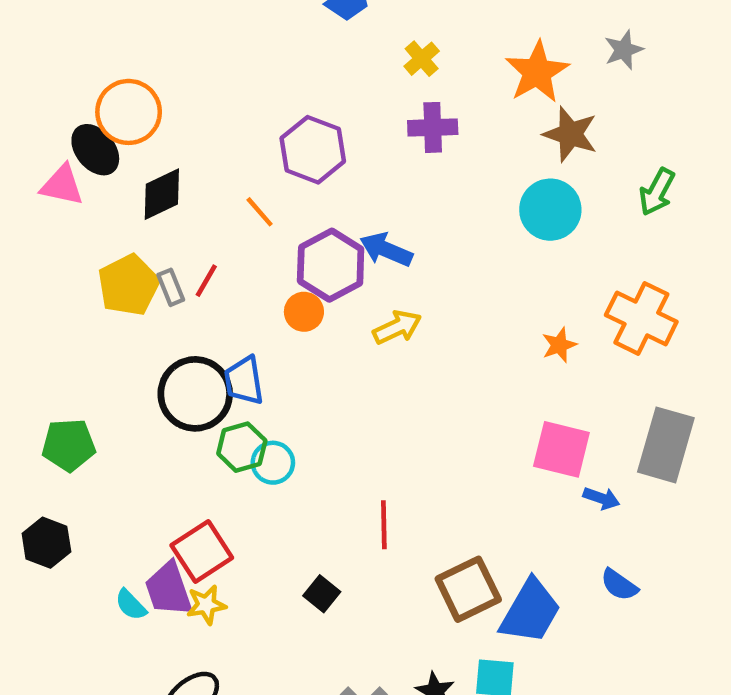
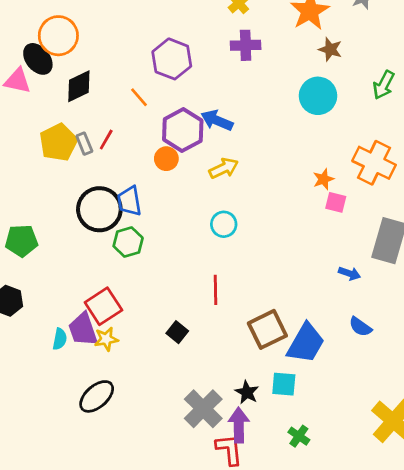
brown star: (570, 134) -> (330, 49), size x0.7
pink square: (561, 449) -> (336, 202), moved, size x0.6
cyan circle: (273, 463) -> (224, 224), moved
cyan semicircle: (131, 605) -> (60, 339), turned -125

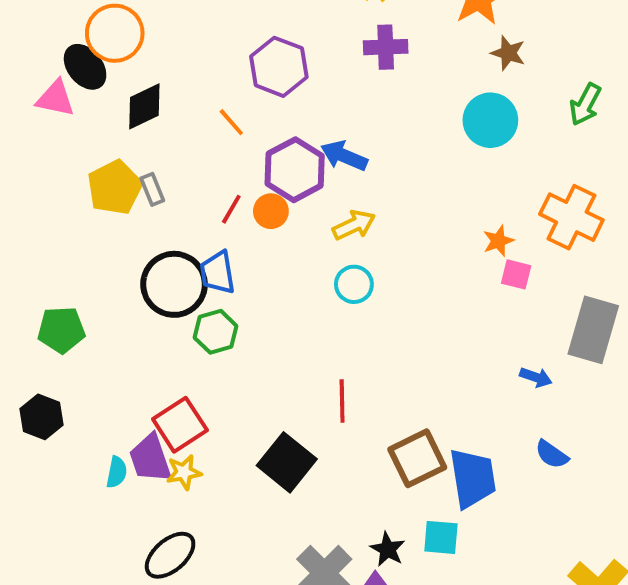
red line: (106, 140) -> (231, 209), moved
cyan circle: (224, 224) -> (354, 284), moved
black square: (177, 332) -> (287, 462), size x1.8
blue trapezoid: (306, 343) -> (473, 478), turned -39

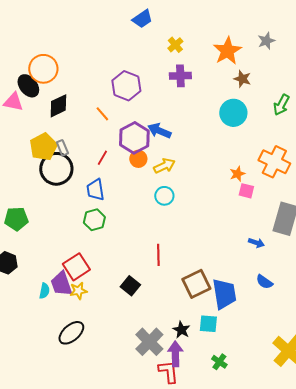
orange circle: (271, 211) -> (138, 159), moved
black circle: (174, 284) -> (56, 169), moved
black square: (287, 462) -> (130, 286), size x0.7

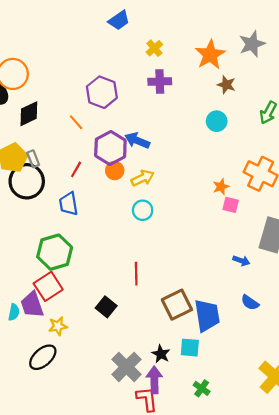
gray star: (266, 41) -> (252, 44), size x1.4
cyan circle: (233, 113) -> (217, 121), size x0.7
green hexagon: (94, 220) -> (55, 252), moved, size x1.5
yellow star: (78, 291) -> (58, 326), moved

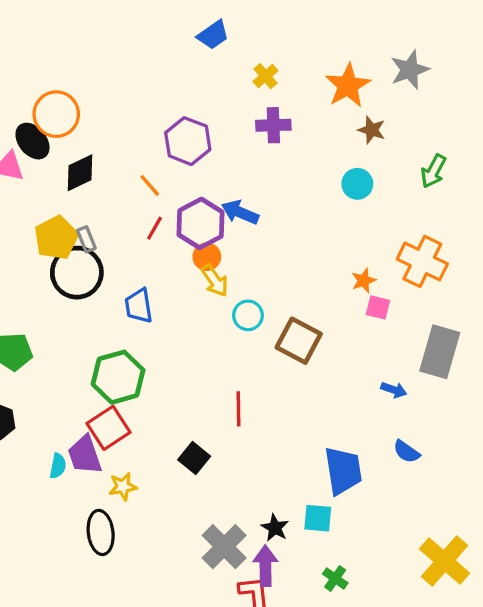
red line: (76, 169) -> (154, 228), moved
yellow arrow: (143, 178) -> (215, 280), moved, turned 80
brown square: (177, 305) -> (299, 341), moved, turned -36
black ellipse: (43, 357) -> (101, 532), turned -56

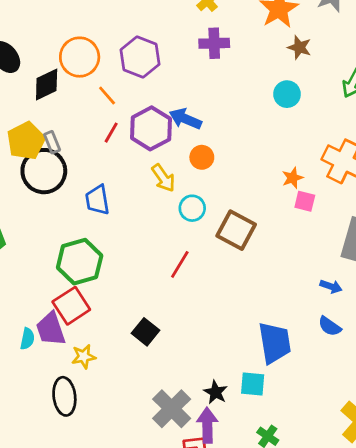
orange circle: (56, 114) -> (80, 57), moved
orange circle: (207, 257) -> (202, 157), moved
blue arrow: (394, 390) -> (331, 286), moved
red line: (238, 409) -> (180, 264), moved, turned 32

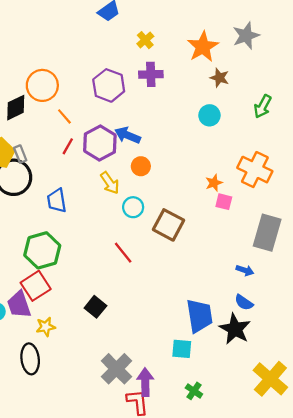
purple hexagon: (140, 57) -> (109, 85), moved
red line: (180, 264) -> (123, 253), turned -70
black star: (216, 392) -> (235, 329), moved, size x1.6

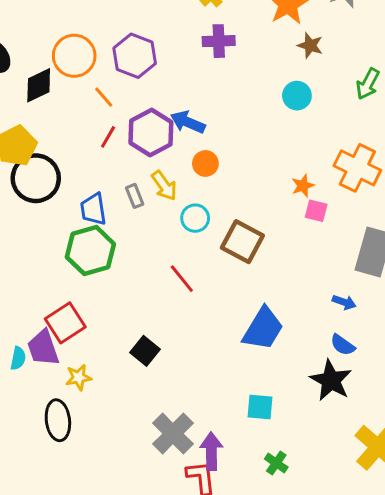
purple hexagon: (109, 85) -> (135, 56), moved
gray rectangle: (20, 154) -> (135, 196), moved
green hexagon: (42, 250) -> (90, 251), moved
blue trapezoid: (200, 316) -> (263, 329), moved, turned 40

